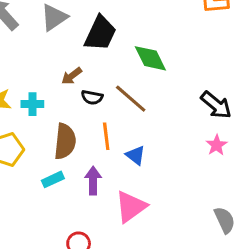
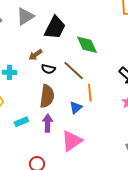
orange line: (106, 136) -> (90, 93), moved
brown semicircle: (65, 141) -> (47, 96), moved
blue triangle: (136, 155) -> (76, 107), turned 40

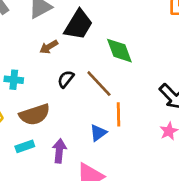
brown arrow: (36, 55) -> (49, 47), moved
black semicircle: (48, 69) -> (66, 79), turned 112
brown semicircle: (47, 96) -> (35, 115), moved, turned 60

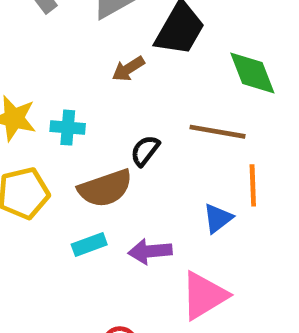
black semicircle: (66, 79) -> (145, 151), moved
brown line: (99, 84) -> (217, 132), turned -36
purple arrow: (59, 151) -> (150, 251), turned -100

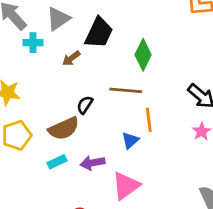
green diamond: (252, 73) -> (143, 55), turned 52
cyan cross: (68, 128) -> (33, 43), moved

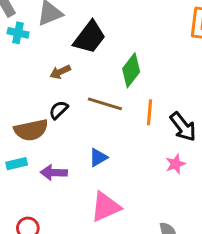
brown arrow: (71, 58) -> (60, 72), moved
orange line: (149, 120) -> (149, 112), moved
pink triangle: (126, 186) -> (105, 207), moved

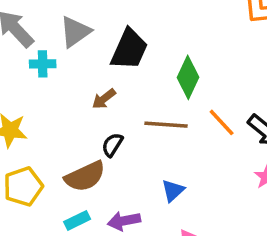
orange line: (149, 112) -> (222, 122), turned -35

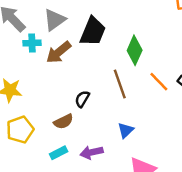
brown arrow: (104, 99) -> (59, 52), moved, size x1.5
brown line: (166, 125) -> (120, 84), turned 68
brown semicircle: (85, 176) -> (64, 122), size x0.7

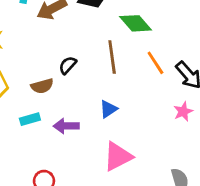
green diamond: (135, 50) -> (136, 23), turned -76

